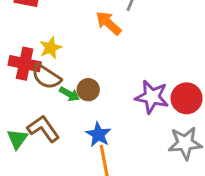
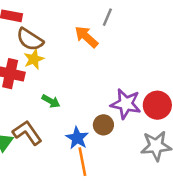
brown semicircle: (46, 77) -> (30, 39), moved
brown circle: (88, 90) -> (103, 125), moved

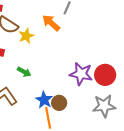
yellow star: (34, 59) -> (26, 36), moved
brown circle: (103, 125) -> (59, 103), moved

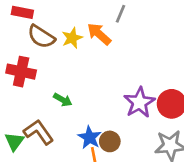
yellow star: (26, 36) -> (72, 38), moved
purple star: (81, 74) -> (139, 102), turned 30

